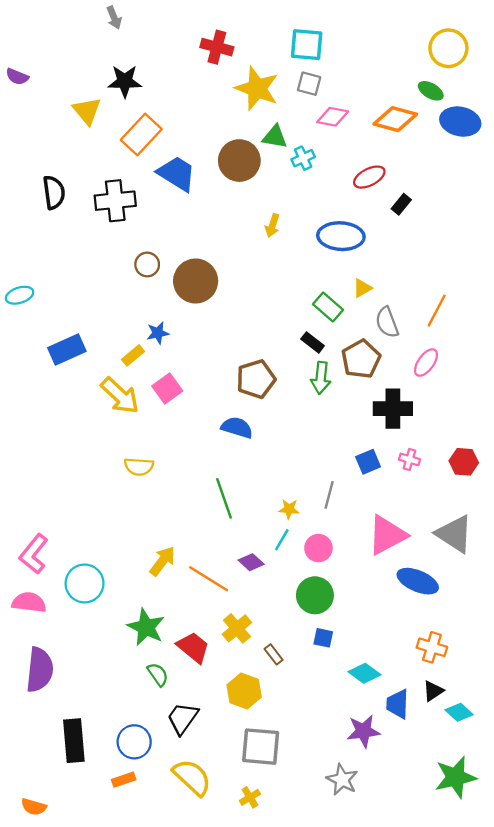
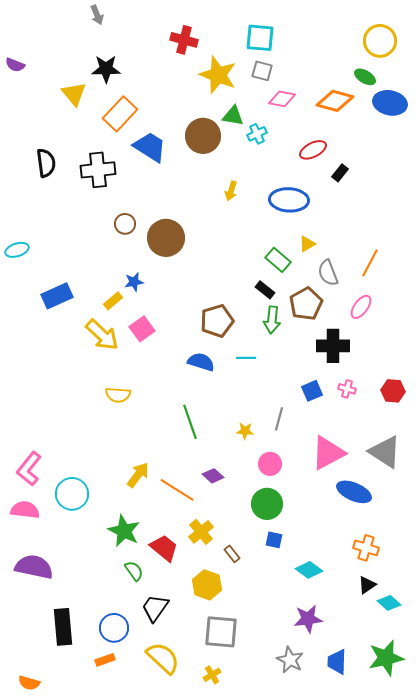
cyan line: (282, 540) -> (246, 358), moved, turned 60
purple semicircle: (40, 670) -> (34, 567), turned -84
blue trapezoid: (398, 704) -> (337, 662), moved

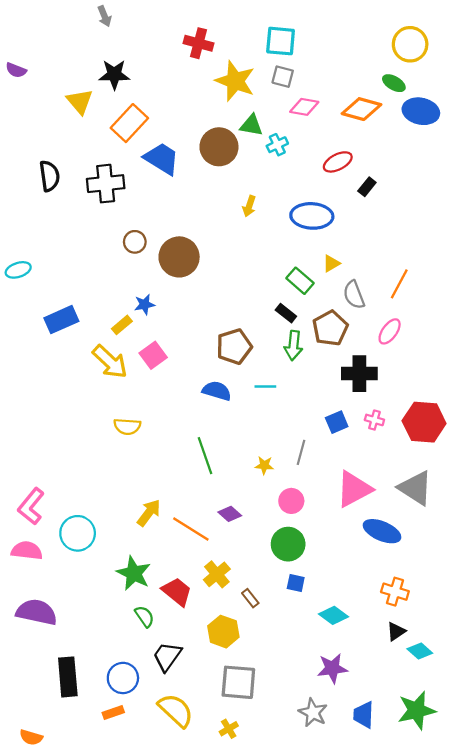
red hexagon: (393, 391) -> (424, 422), size x1.6

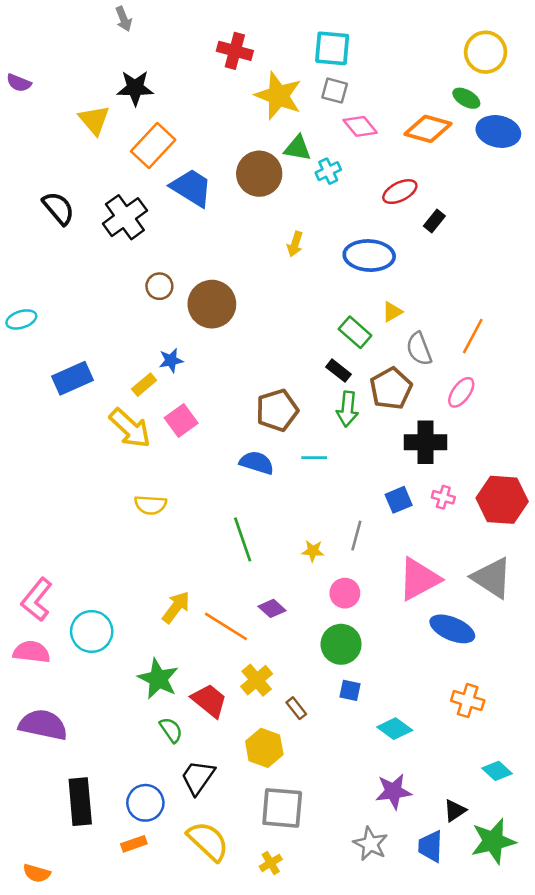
pink diamond: (304, 107) -> (360, 126), turned 40
black semicircle: (49, 176) -> (58, 208), turned -32
black cross: (106, 184) -> (125, 217), turned -30
black triangle: (396, 632) -> (455, 811), moved

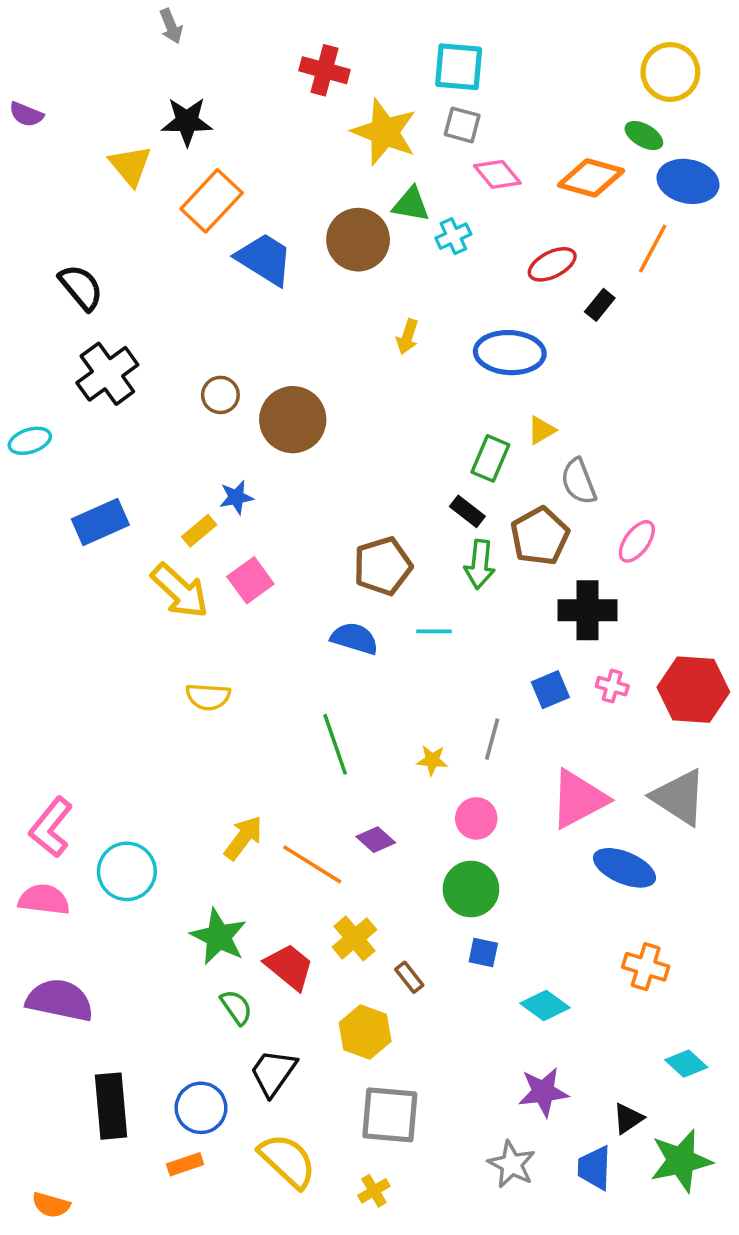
black cross: (125, 217) -> (107, 374), moved
green rectangle: (355, 332) -> (490, 458), turned 72
orange line: (473, 336) -> (653, 248), moved

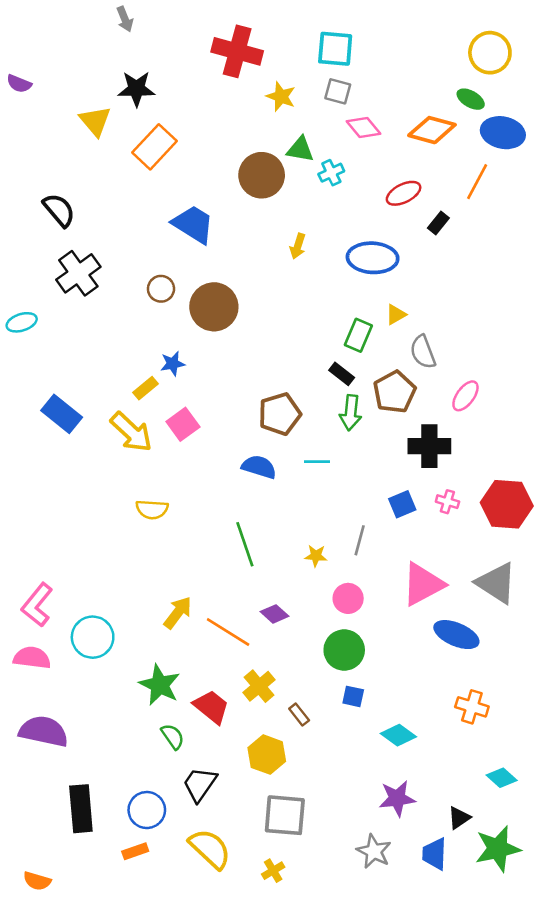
red cross: (325, 70) -> (237, 51), size x1.4
yellow star: (384, 132) -> (281, 97), size x0.6
blue trapezoid: (265, 259) -> (193, 224), moved
blue rectangle: (100, 522) -> (62, 414), moved, turned 63

